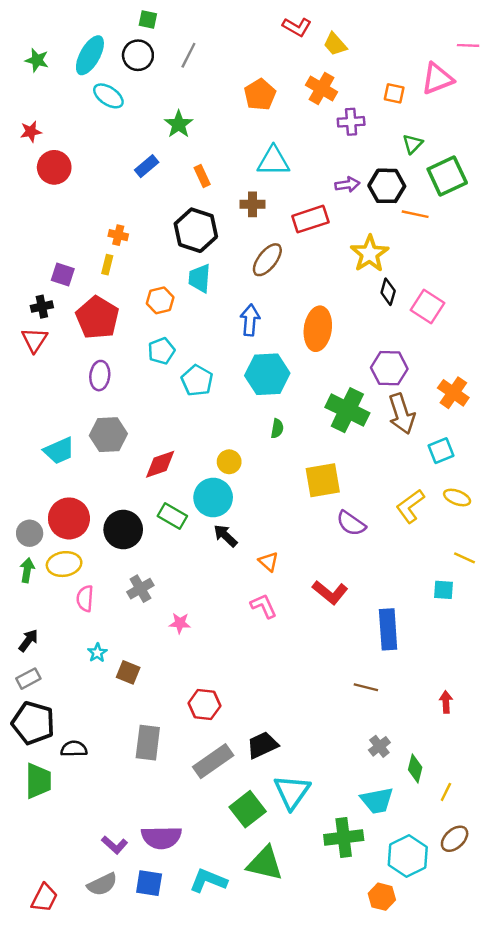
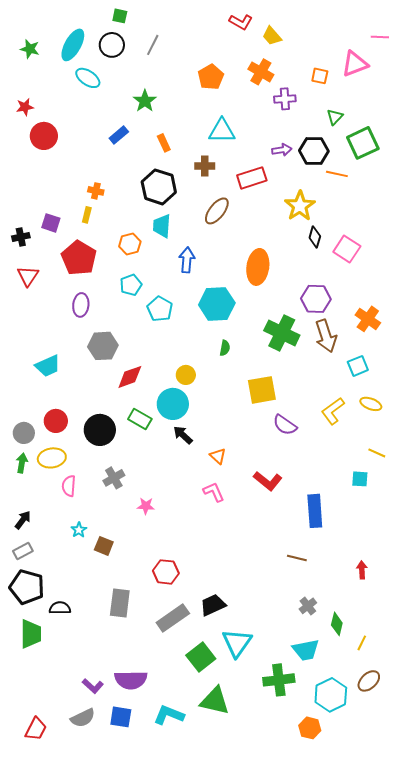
black cross: (42, 307) -> (21, 237), moved
blue arrow: (250, 320) -> (187, 260), moved
gray hexagon: (108, 435) -> (103, 346), moved
red circle: (69, 518) -> (56, 421), size x0.7

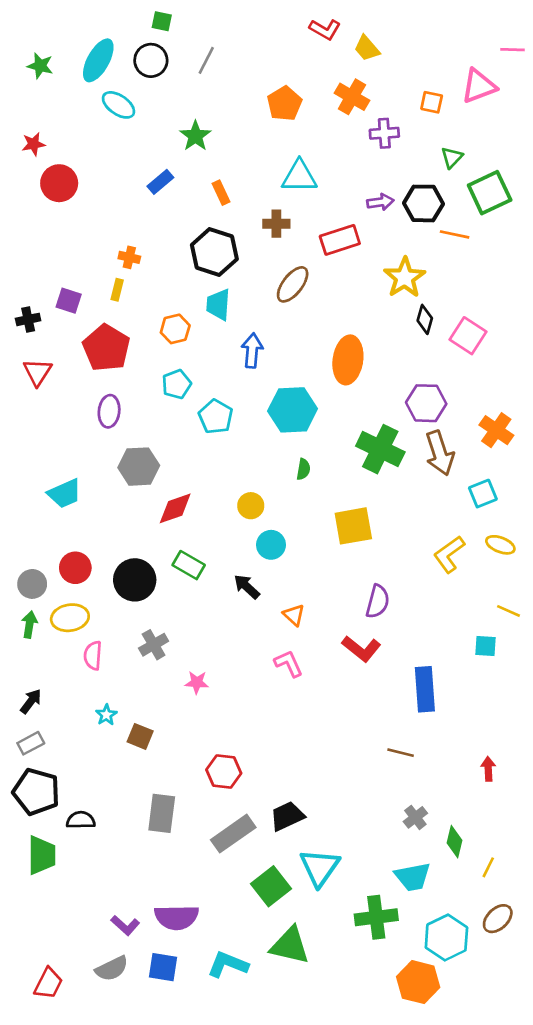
cyan circle: (173, 404) -> (271, 545), moved, size x0.7
purple semicircle: (285, 425) -> (378, 601), moved, turned -110
orange hexagon: (310, 728) -> (418, 982), size x1.4

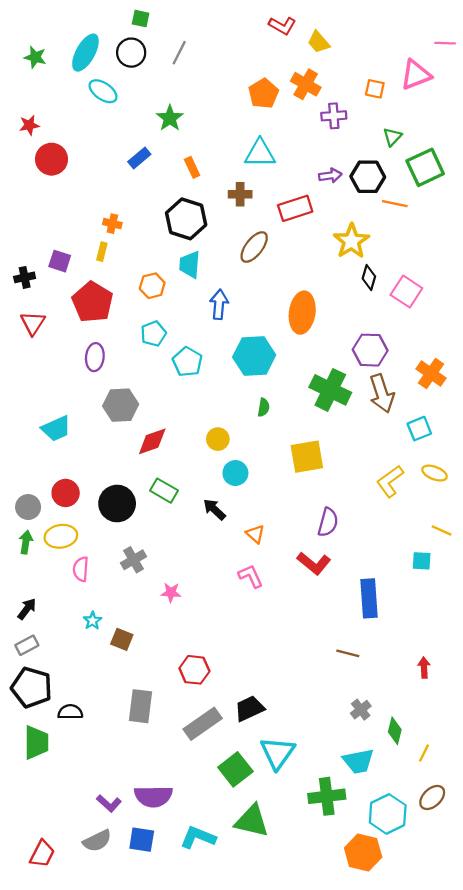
orange pentagon: (284, 104) -> (264, 94), moved

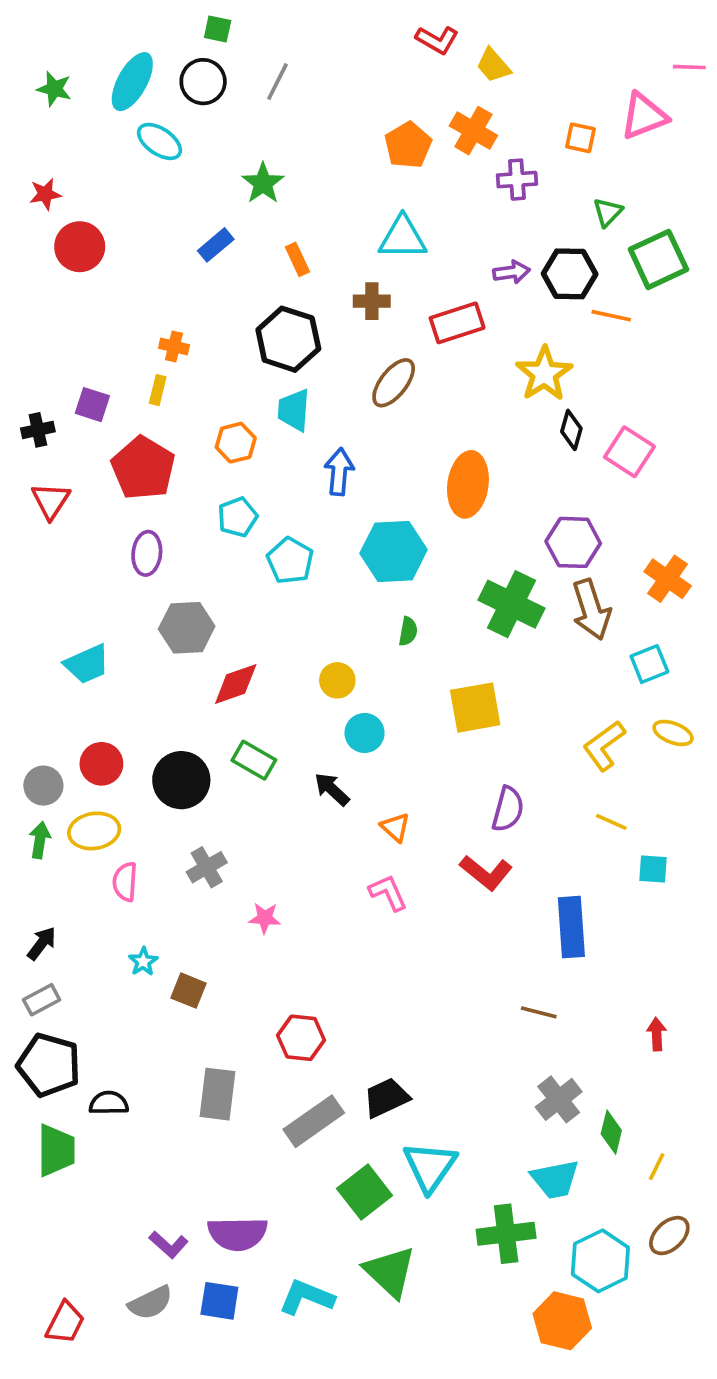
yellow line: (442, 530) -> (611, 822), moved
gray cross: (361, 710) -> (559, 1099), size x1.4
green triangle: (252, 821) -> (390, 1272), turned 30

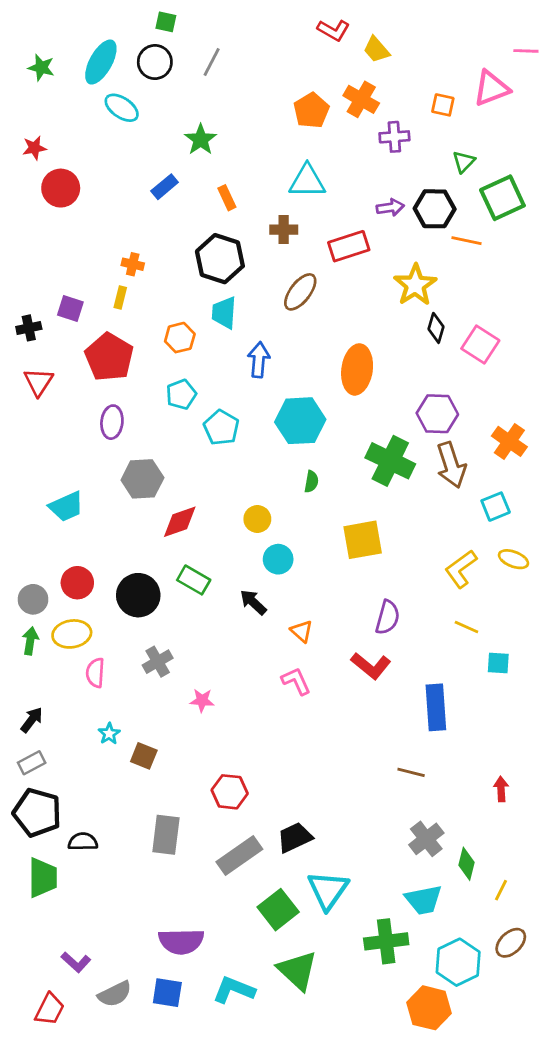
purple L-shape: (169, 1245) -> (76, 962), moved

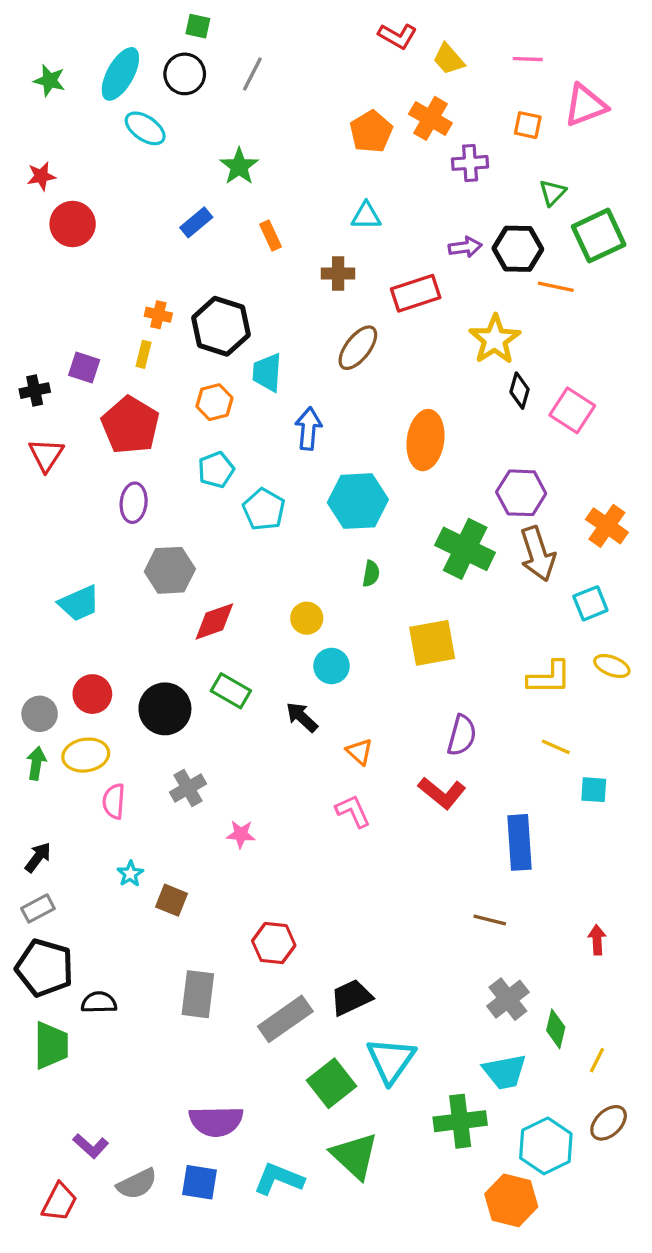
pink line: (526, 51) -> (528, 59), moved
cyan triangle: (307, 181) -> (366, 216), size x0.7
black hexagon: (220, 259) -> (221, 326), moved
yellow L-shape: (461, 569) -> (549, 678), turned -144

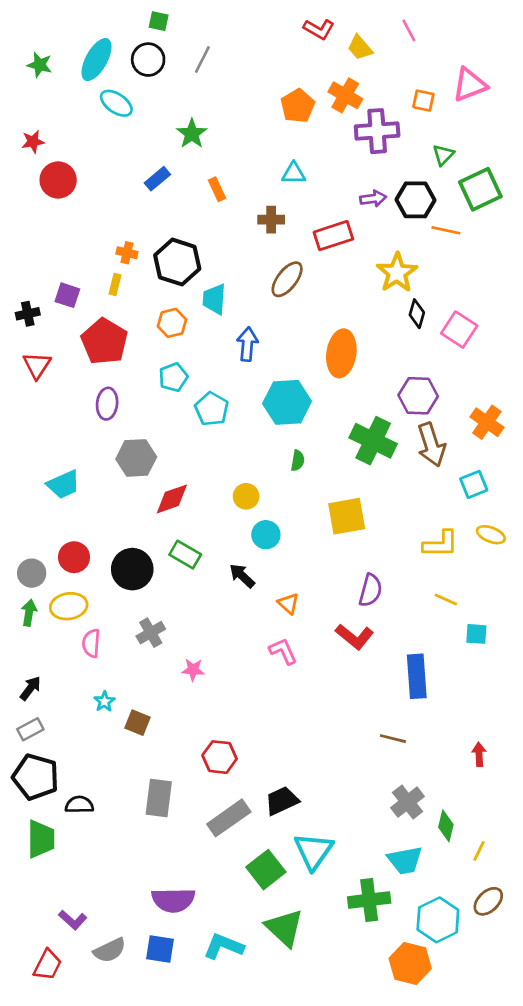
pink line: (528, 59) -> (409, 30), moved, turned 60
purple cross: (470, 163) -> (377, 131), size x1.5

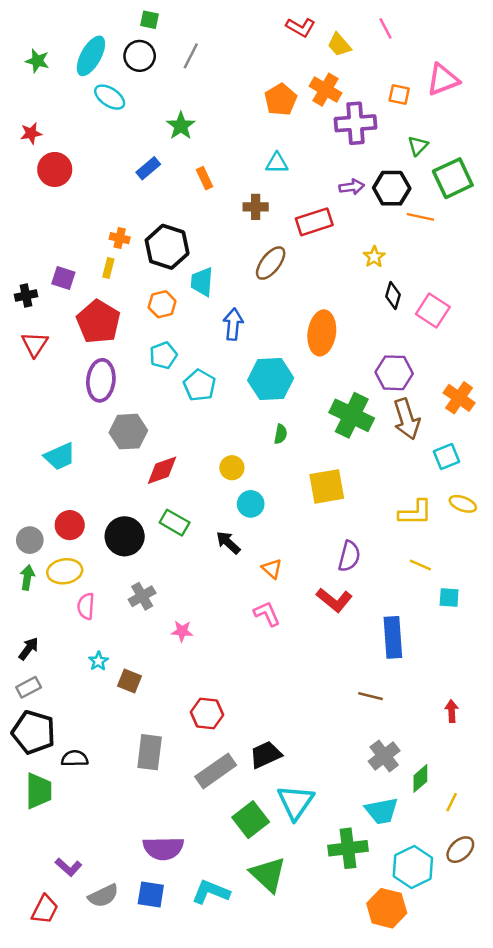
yellow star: (397, 273) -> (374, 257), size x0.6
purple ellipse: (107, 404) -> (101, 380), size x1.4
green diamond: (446, 826) -> (420, 778), turned 36

